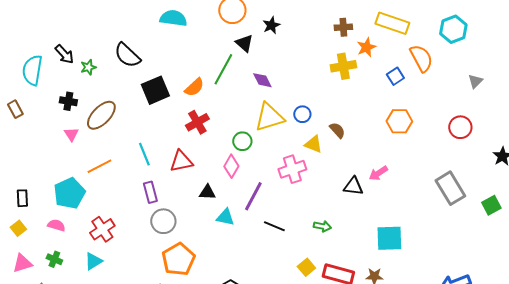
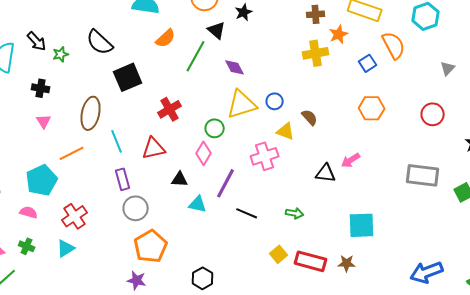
orange semicircle: (194, 87) -> (166, 38), moved
brown ellipse: (101, 115) -> (91, 113), moved, turned -32
gray rectangle: (450, 188) -> (423, 175), turned -52

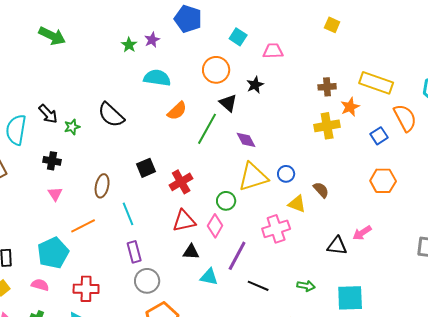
black square: (128, 77) -> (146, 168), moved, size x0.7
brown ellipse: (91, 113) -> (102, 186), size x0.7
red triangle: (154, 148) -> (184, 221), moved
red cross: (75, 216) -> (86, 289), turned 35
cyan square: (362, 225) -> (350, 298), moved

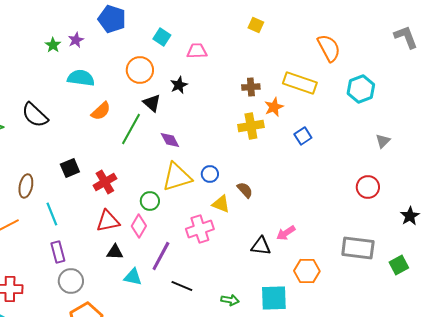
orange semicircle: (405, 118) -> (329, 48), moved
orange hexagon: (383, 181) -> (307, 271), moved
green arrow: (306, 286) -> (230, 300), moved

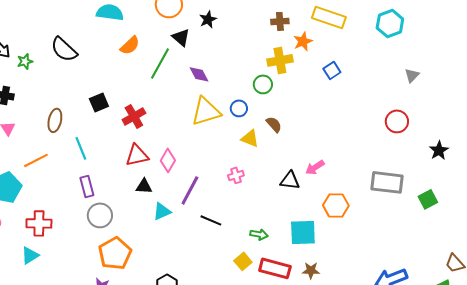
green circle: (150, 201) -> (263, 84), moved
pink cross: (200, 229) -> (236, 175), moved, size x0.6
cyan triangle: (133, 277) -> (162, 211), turned -36

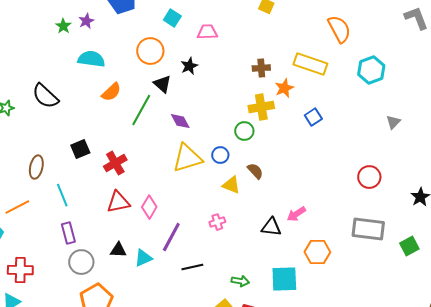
red circle: (397, 121) -> (369, 177), moved
black triangle: (144, 186) -> (118, 250), moved
black line: (211, 220) -> (192, 267), turned -35

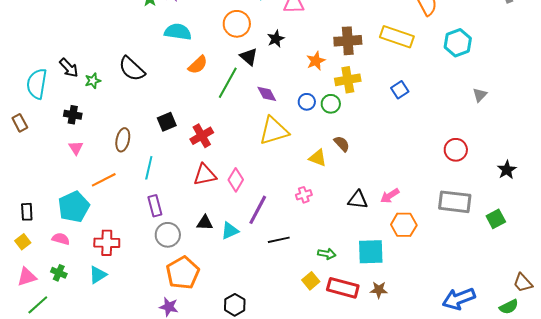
brown cross: (261, 68) -> (348, 41), size x1.5
orange star: (284, 88) -> (316, 61), moved
blue circle: (220, 155) -> (307, 102), moved
cyan line: (62, 195) -> (149, 168), turned 35
pink arrow: (296, 214) -> (390, 196), moved

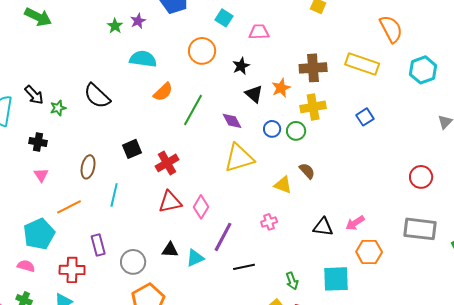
black triangle: (249, 57) -> (254, 94), moved
purple rectangle: (155, 206) -> (98, 245), moved
green arrow: (327, 254) -> (292, 281), turned 60

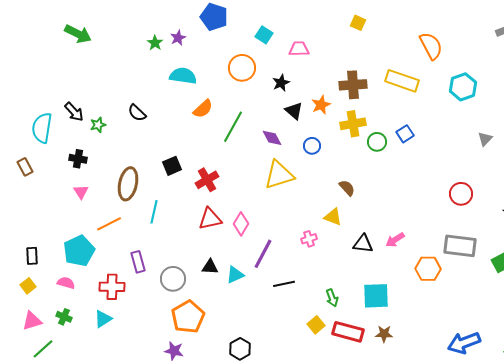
black semicircle: (97, 96) -> (137, 113), size x0.7
green circle: (296, 131) -> (377, 142), moved
brown ellipse: (88, 167) -> (128, 184), size x1.4
yellow triangle: (283, 185) -> (333, 217), moved
orange hexagon: (369, 252) -> (428, 269), moved

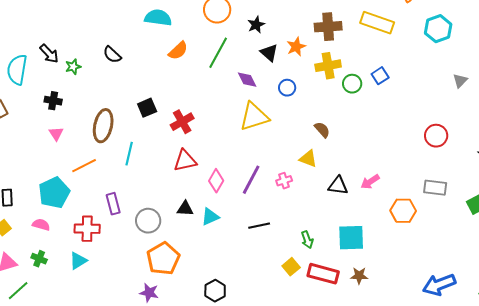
green line: (233, 127) -> (218, 53), moved
pink diamond: (241, 224) -> (216, 181), moved
gray rectangle: (460, 246) -> (435, 188), size x0.7
purple line: (263, 254) -> (251, 180), moved

